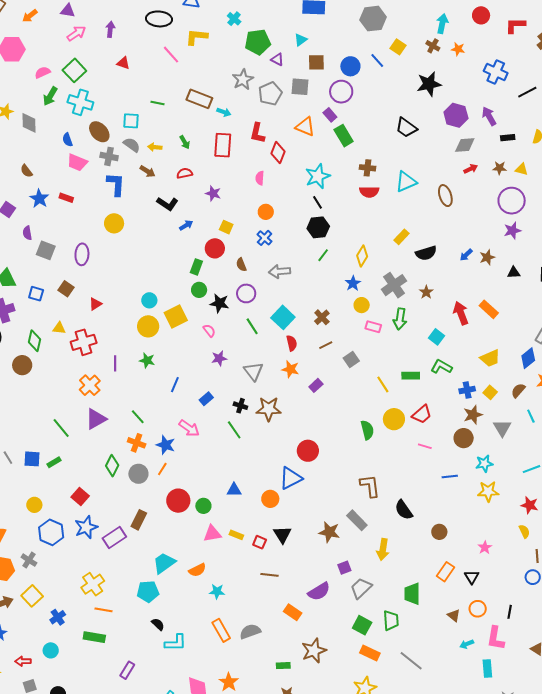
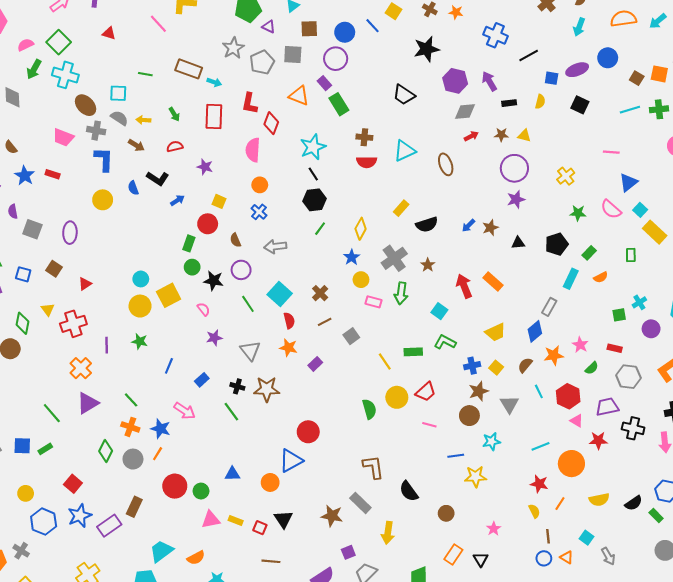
blue semicircle: (68, 140) -> (133, 188), moved
pink semicircle: (260, 178) -> (253, 150), size x1.6
yellow triangle: (59, 328) -> (48, 310), turned 48
yellow star: (488, 491) -> (475, 477), moved

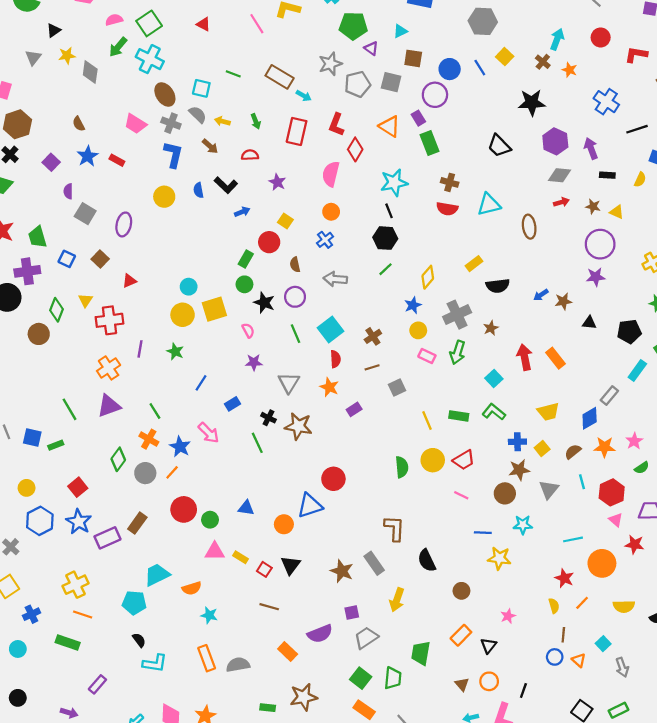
blue star: (80, 516) -> (79, 522), turned -30

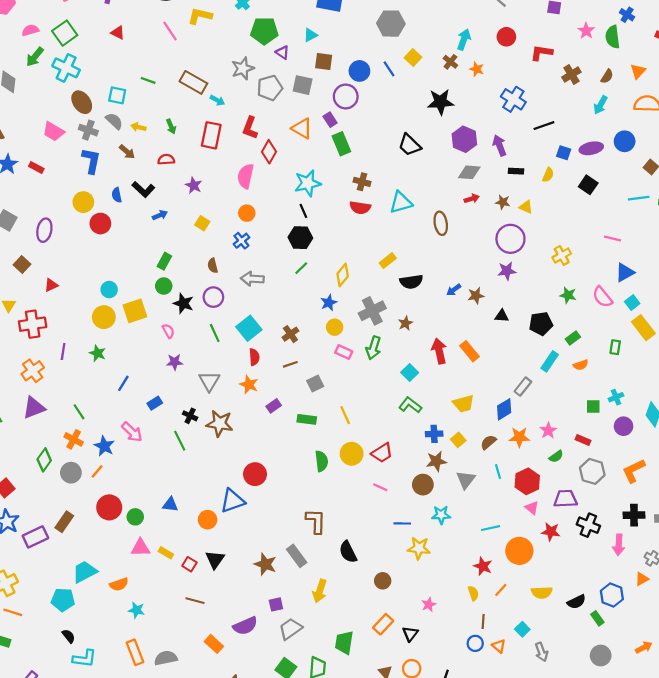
red circle: (269, 242) -> (100, 224), moved
green rectangle: (459, 416) -> (307, 419), moved

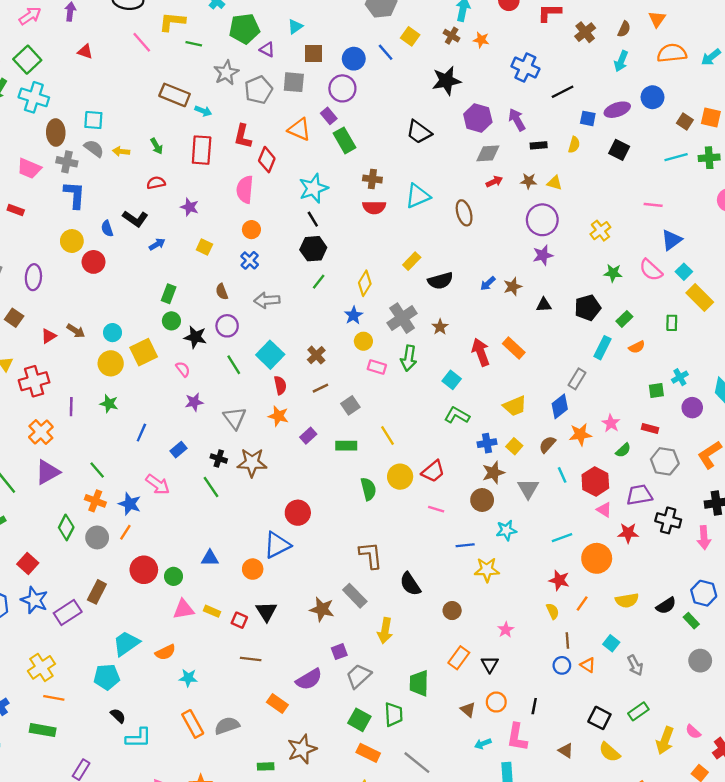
green line: (148, 80) -> (194, 44), moved
brown ellipse: (82, 102) -> (56, 132), turned 40
brown arrow: (127, 152) -> (76, 331), moved

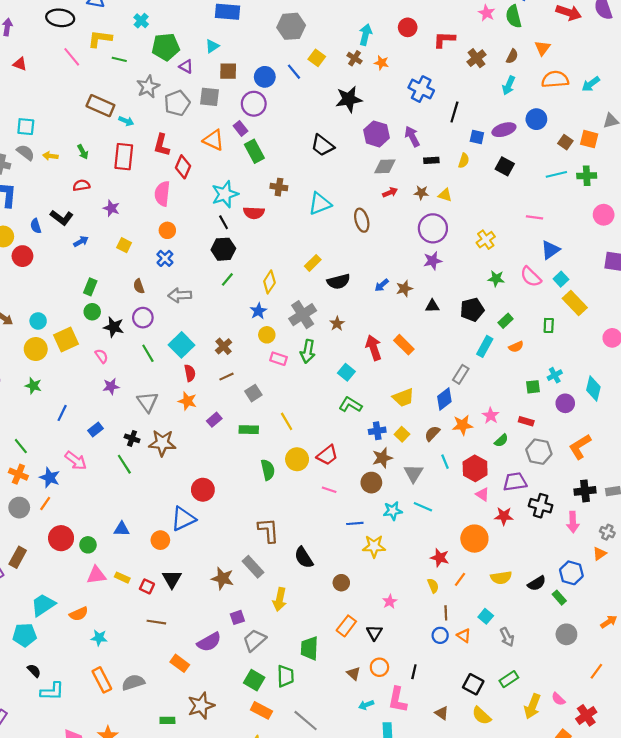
black line: (563, 92) -> (454, 112), turned -48
red semicircle: (374, 207) -> (254, 213), moved
cyan line: (562, 538) -> (423, 507), moved, turned 42

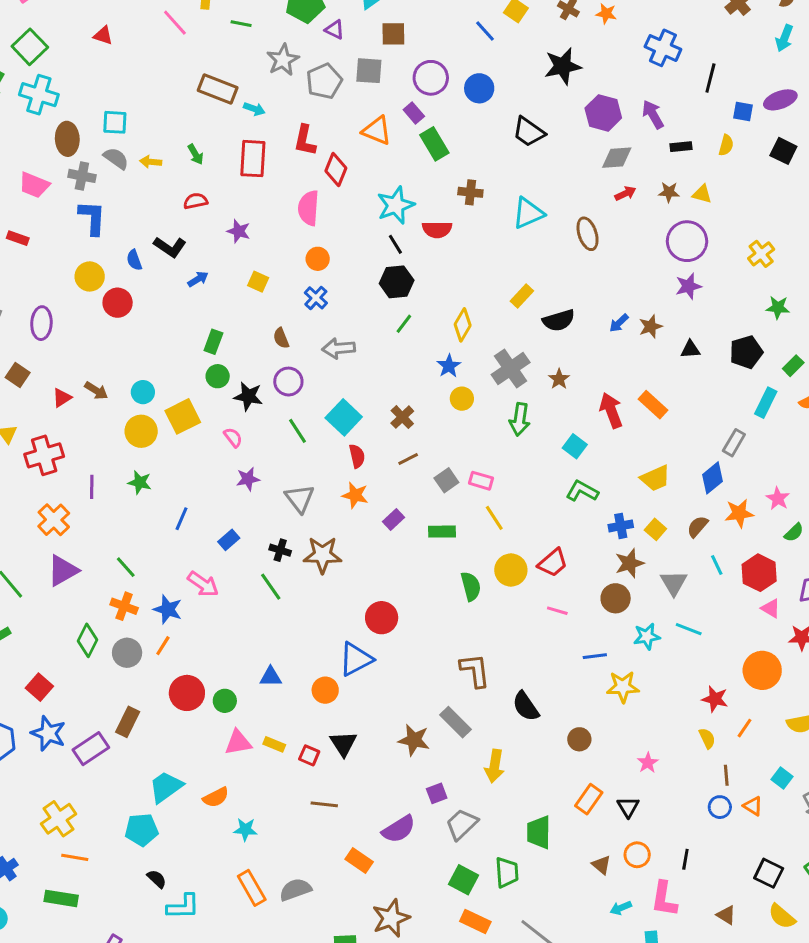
blue circle: (265, 77) -> (479, 88), moved
pink rectangle: (278, 359) -> (481, 481), moved

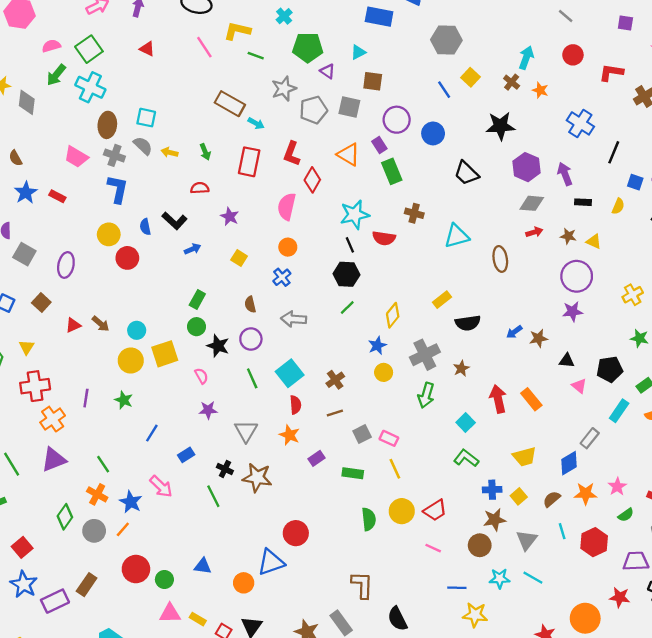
red cross: (44, 455) -> (35, 386), moved
pink triangle: (771, 608) -> (579, 386), moved

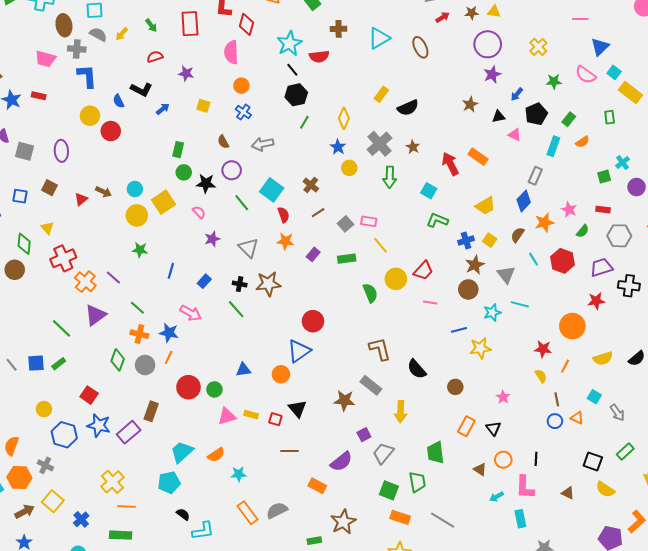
yellow arrow: (169, 152) -> (122, 34), turned -48
blue arrow: (514, 332) -> (517, 94), moved
purple line: (86, 398) -> (113, 277), moved, turned -42

